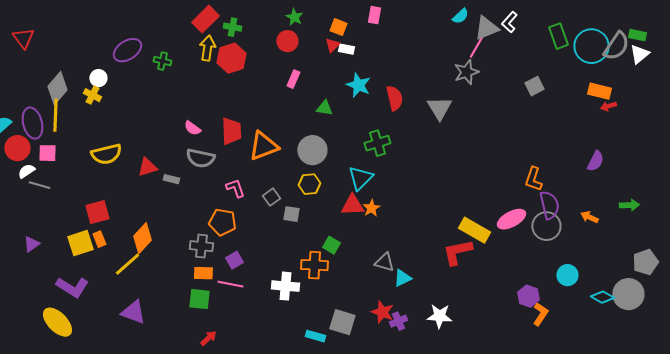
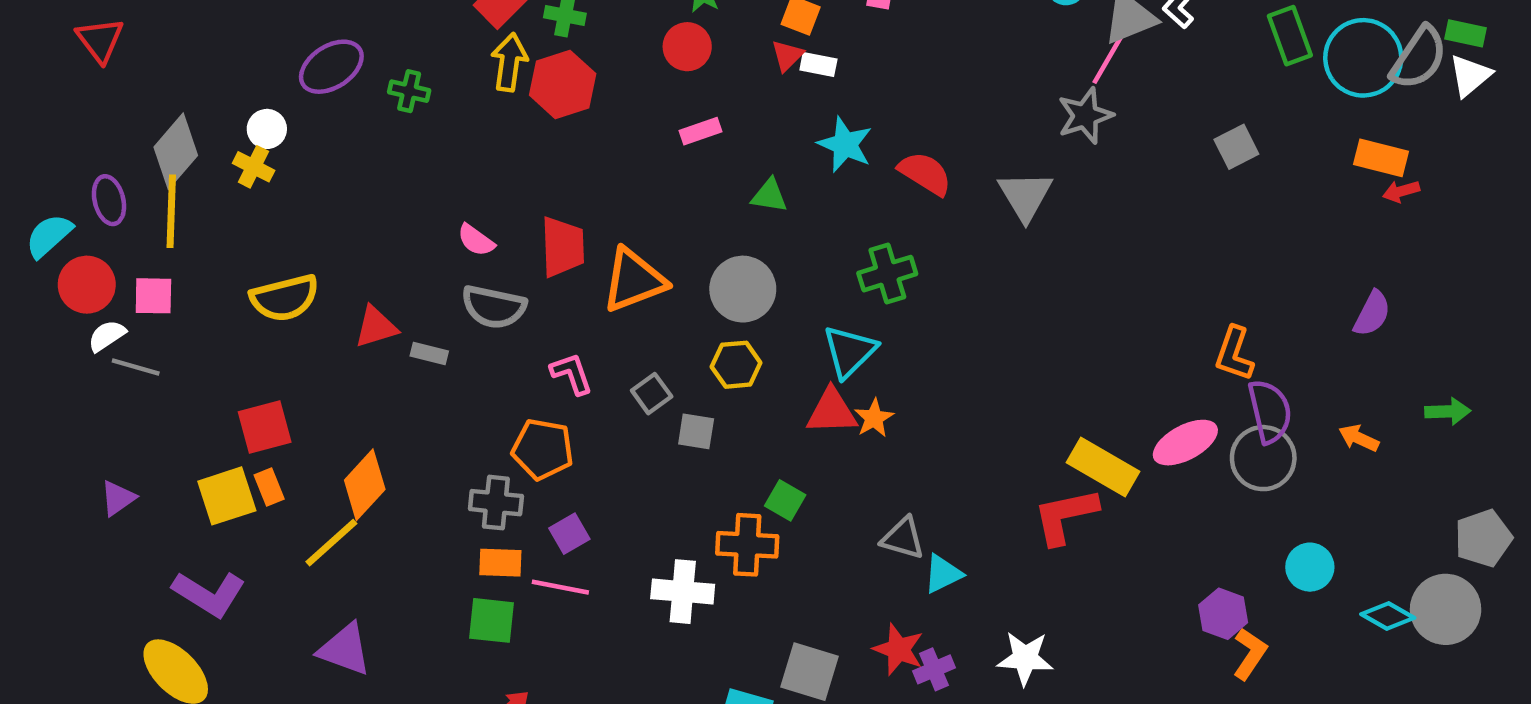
pink rectangle: (293, 79) -> (701, 131), turned 48
red semicircle: (394, 98) -> (925, 173), turned -45
purple ellipse: (32, 123) -> (109, 200), moved, size x0.7

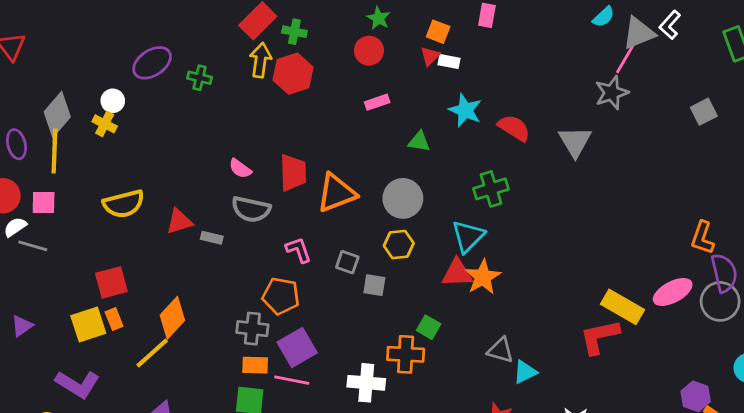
gray square: (652, 394) -> (347, 262), turned -35
orange star: (874, 418) -> (483, 277), size x1.5
purple square: (569, 534) -> (297, 348), size x1.6

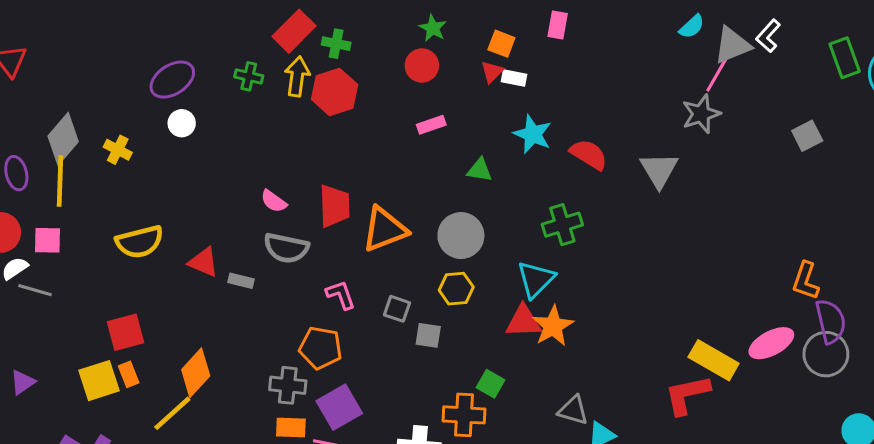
green cross: (200, 78) -> (249, 76), moved
white circle: (113, 101) -> (182, 123), moved
red triangle: (179, 221) -> (204, 262), turned 40

